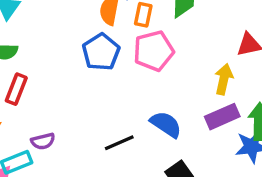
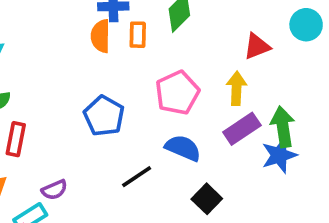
pink pentagon: (154, 51) -> (177, 93), moved
blue pentagon: (101, 52) -> (104, 116), moved

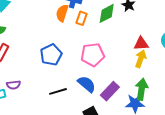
yellow arrow: (236, 88) -> (141, 59), moved
purple rectangle: (242, 129) -> (110, 91), moved, turned -30

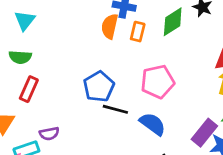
black line: (58, 91) -> (115, 109), moved, turned 36
purple rectangle: (110, 91) -> (204, 133), moved

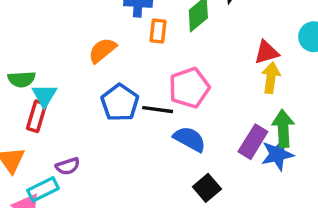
cyan triangle: (25, 20) -> (44, 95), moved
orange semicircle: (110, 26) -> (102, 50), moved, turned 45
black line: (115, 109) -> (158, 110), moved

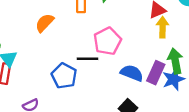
blue pentagon: (120, 103) -> (64, 76), moved
blue semicircle: (190, 139) -> (132, 73), moved

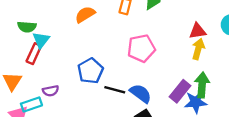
black line: (88, 59) -> (115, 90), moved
blue semicircle: (132, 73) -> (141, 93), moved

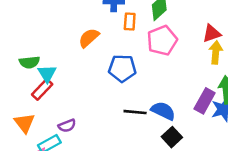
pink pentagon: (141, 48) -> (162, 40), moved
red rectangle: (34, 54) -> (42, 89), turned 30
blue pentagon: (90, 71) -> (122, 68), moved, turned -30

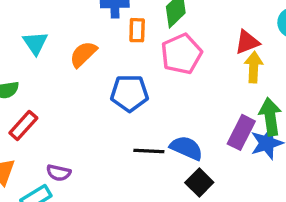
cyan triangle: (47, 74) -> (35, 43), moved
purple semicircle: (67, 126) -> (59, 173), turned 36

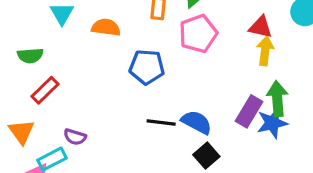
red triangle: (247, 42) -> (261, 27), turned 30
orange semicircle: (83, 54) -> (106, 27), turned 48

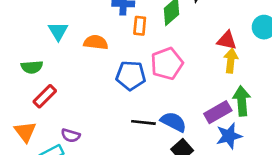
pink pentagon: (198, 34) -> (167, 64), moved
purple rectangle: (249, 111) -> (218, 112), turned 30
blue star: (272, 123) -> (229, 136), moved

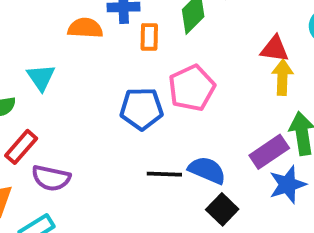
cyan triangle: (58, 31) -> (41, 77), moved
orange semicircle: (96, 42) -> (85, 28), moved
purple semicircle: (71, 135) -> (51, 178), moved, size x1.4

